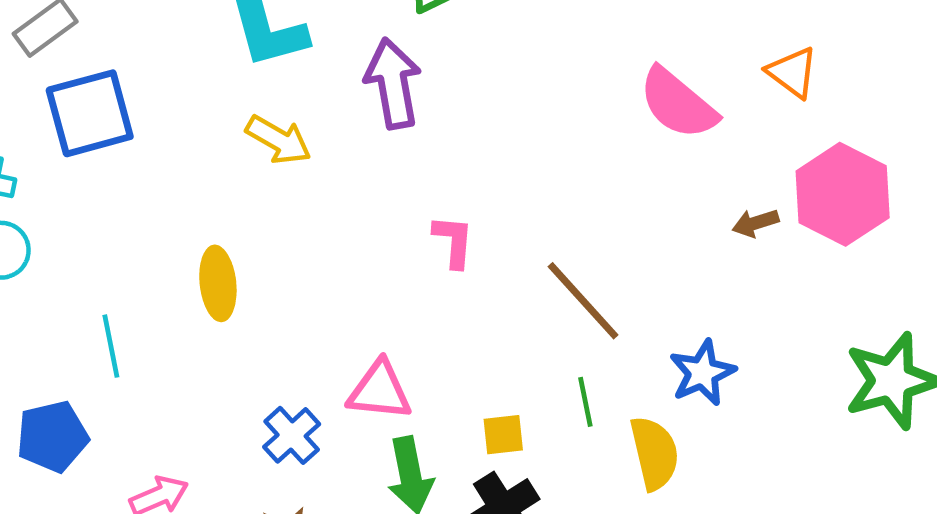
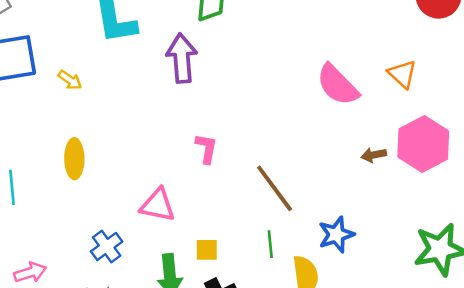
yellow arrow: (279, 140) -> (70, 80), moved, size x0.7
pink triangle: (380, 391) -> (158, 205), moved
yellow square: (503, 435) -> (207, 250), moved

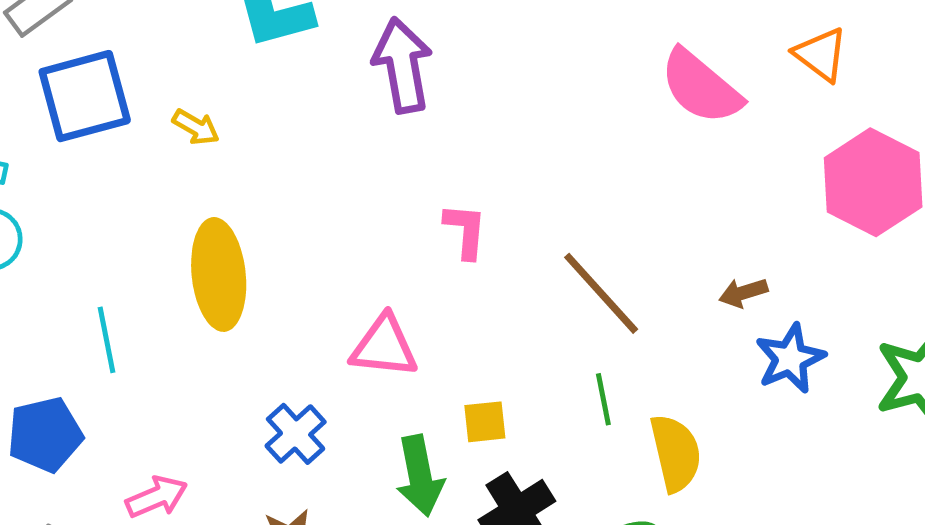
brown arrow: (374, 155) -> (743, 293), moved
yellow ellipse: (74, 159) -> (219, 274), size x1.4
blue star: (336, 235) -> (790, 358), moved

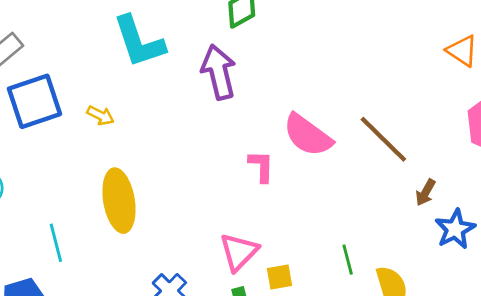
pink semicircle: (701, 87) -> (308, 135), moved
brown line: (601, 293) -> (383, 139), moved
brown arrow: (743, 293) -> (425, 192), turned -40
pink triangle: (384, 346) -> (239, 252), moved, turned -48

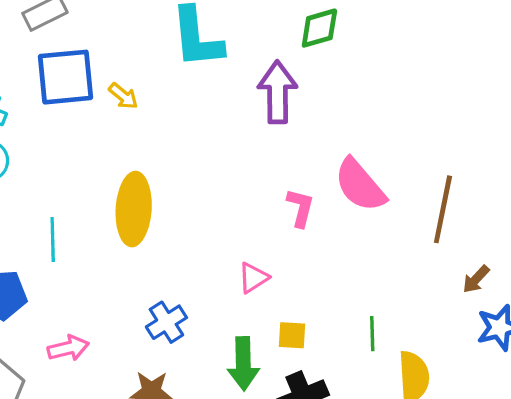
yellow arrow: (100, 115) -> (123, 96), moved
brown line: (383, 139) -> (443, 209), turned 44
pink triangle: (239, 252) -> (253, 278), moved, size x0.7

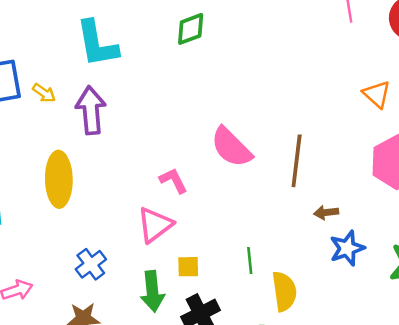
purple arrow: (277, 92) -> (91, 110), moved
pink L-shape: (300, 208) -> (173, 180), moved, turned -36
pink triangle: (253, 278) -> (155, 225), size x1.5
brown arrow: (476, 279) -> (326, 213), turned 45

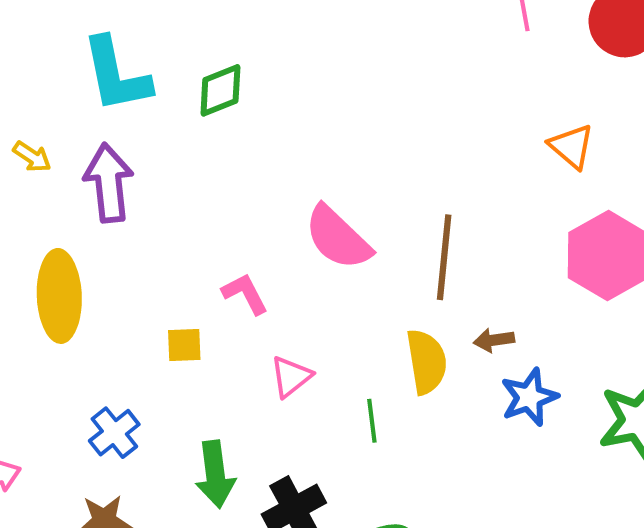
green diamond: (191, 29) -> (220, 90), moved
pink triangle: (155, 225) -> (291, 377), moved, size x0.7
yellow square: (188, 267) -> (184, 345), moved
yellow semicircle: (284, 291) -> (427, 362), moved

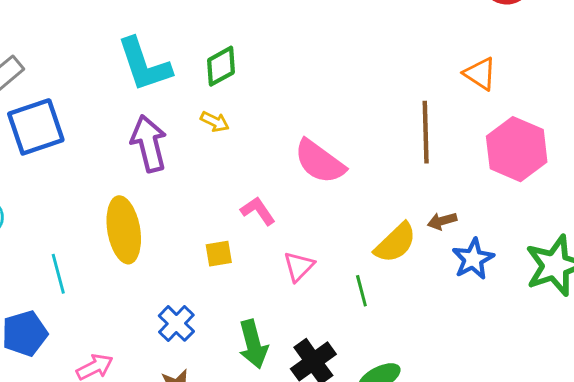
yellow arrow: (32, 157) -> (215, 122), moved
brown line: (444, 257) -> (426, 132), moved
yellow semicircle: (427, 362) -> (395, 243), turned 63

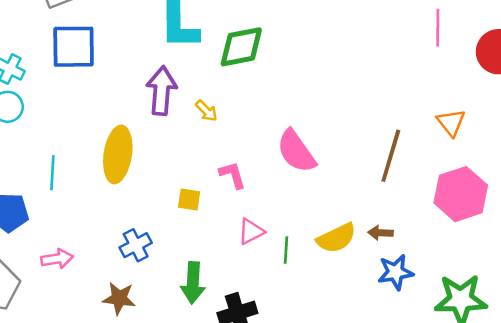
green diamond: (221, 66) -> (241, 47), size x1.4
yellow arrow: (215, 122) -> (206, 111), moved
green line: (361, 291) -> (286, 250), moved

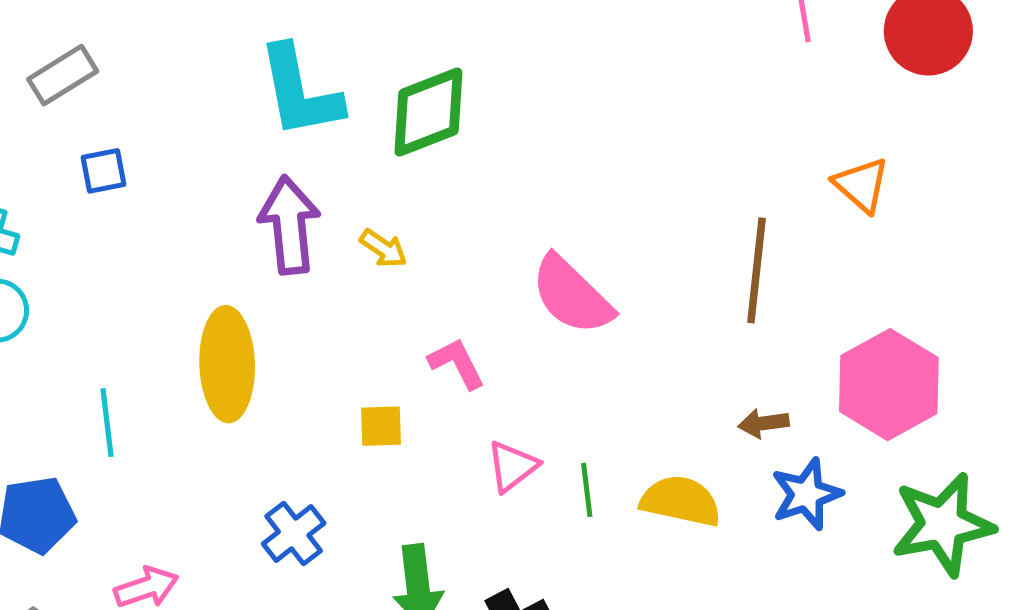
blue square: (74, 47) -> (103, 171), size x0.5
pink hexagon: (461, 194) -> (889, 385), moved
yellow semicircle: (336, 238) -> (681, 501), moved, turned -132

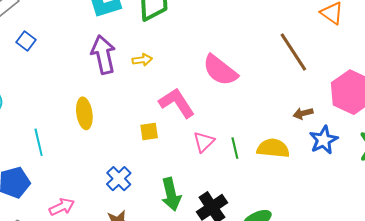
blue square: (103, 171) -> (26, 41), turned -36
yellow arrow: (383, 248) -> (142, 60), turned -36
brown line: (756, 270) -> (293, 52), turned -33
pink L-shape: (457, 363) -> (177, 103), size x1.5
yellow ellipse: (227, 364) -> (84, 113), size x0.7

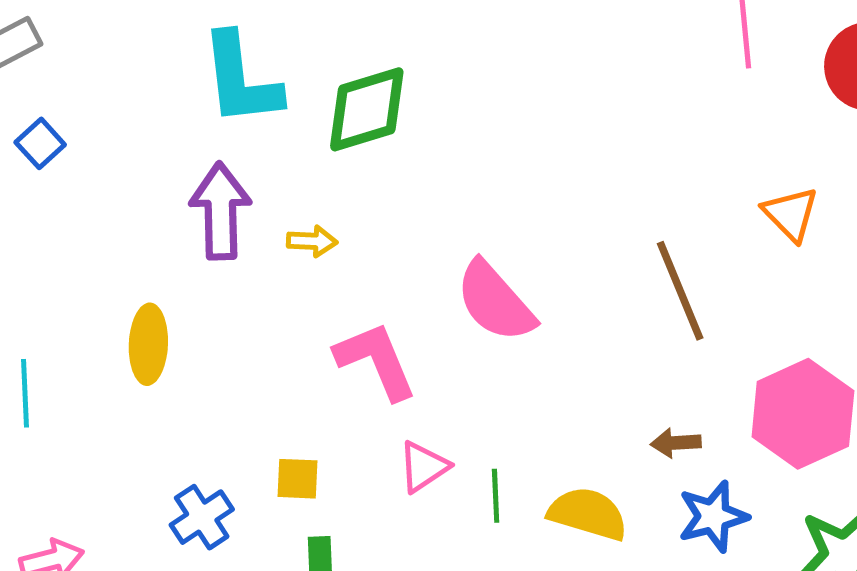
yellow square: (149, 131) -> (297, 479), moved

